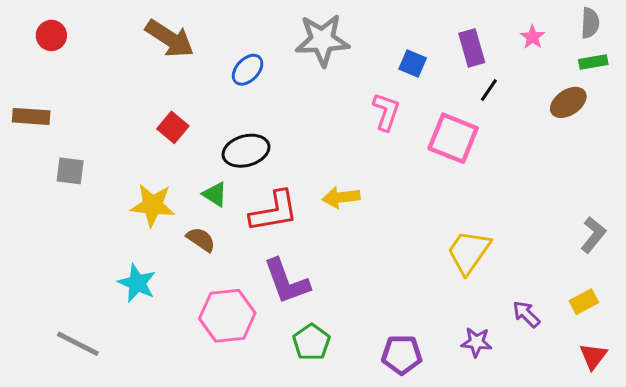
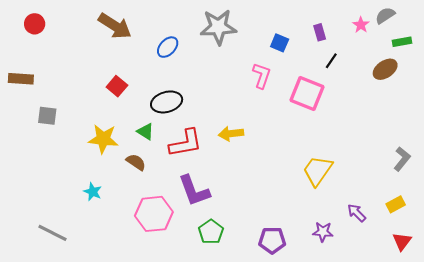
gray semicircle: (590, 23) -> (385, 15), moved, turned -126
purple rectangle: (472, 48) -> (320, 32), size x0.7
cyan star: (137, 283) -> (93, 192), size x0.7

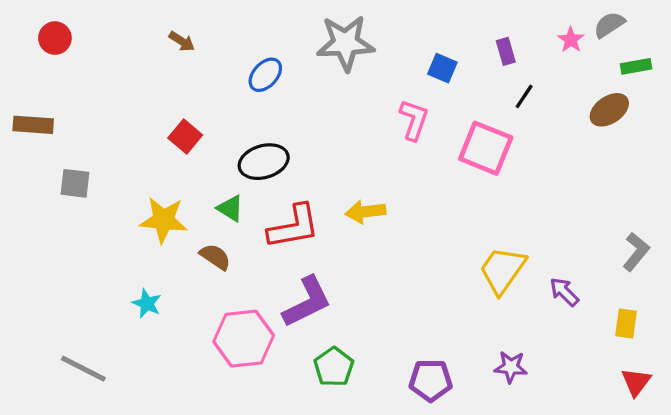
brown arrow: (115, 26) -> (182, 41), size x0.5
purple L-shape: (194, 191) -> (307, 302), turned -96
yellow rectangle: (396, 204) -> (626, 324), turned -54
purple arrow: (357, 213) -> (564, 292), moved

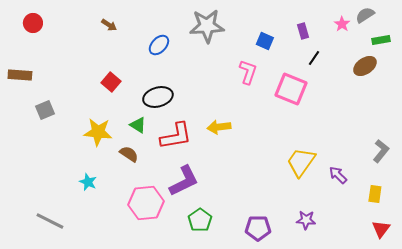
gray square: (75, 183) -> (45, 110), turned -30

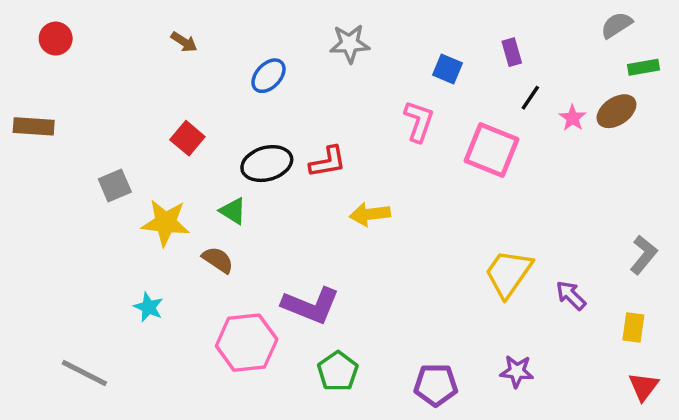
pink star: (342, 24) -> (573, 118), moved
gray star: (207, 26) -> (350, 44), size x0.7
gray square: (45, 110) -> (115, 186), moved
red L-shape: (176, 136) -> (328, 162), moved, size x0.7
purple L-shape: (184, 181) -> (311, 305), turned 48

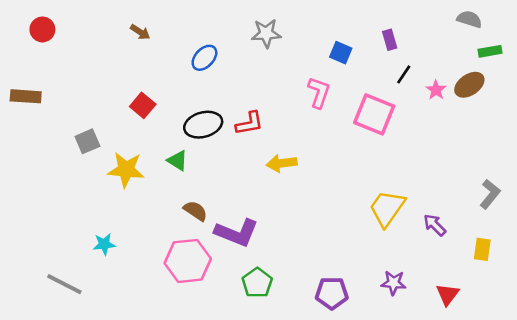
gray semicircle: (616, 25) -> (469, 19), turned 50
brown semicircle: (218, 260) -> (195, 211), moved
cyan star: (149, 307) -> (104, 244), moved, turned -30
red triangle: (644, 387) -> (448, 294), moved

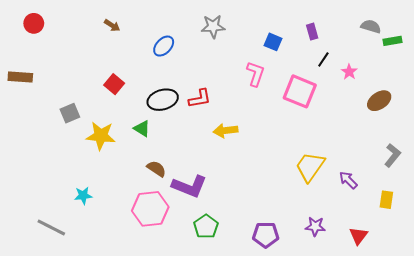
gray semicircle: (469, 19) -> (371, 26), moved
brown ellipse: (469, 85) -> (379, 101), moved

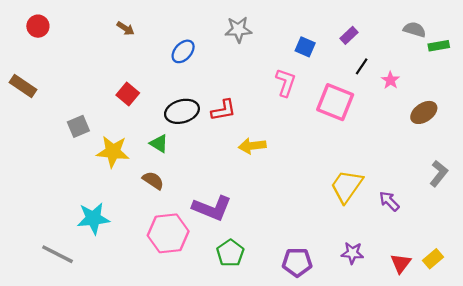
purple rectangle: (312, 32) -> (349, 35), turned 63
brown rectangle: (20, 77) -> (23, 86), turned 30
brown semicircle: (156, 169) -> (153, 180), moved
cyan star: (83, 196) -> (93, 218), size x1.6
yellow rectangle: (386, 200) -> (433, 259), moved, turned 42

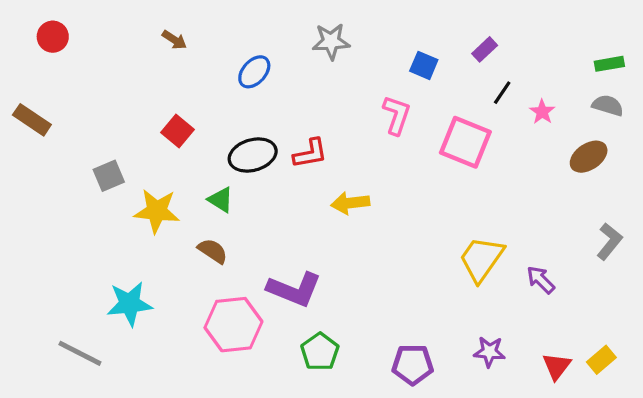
gray semicircle: (415, 30) -> (608, 105), moved

